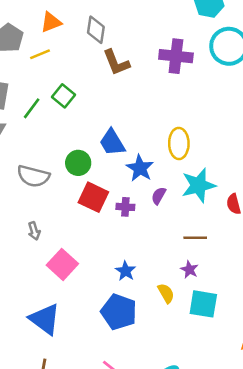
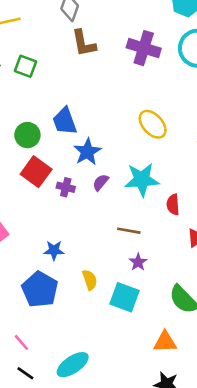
green square: (63, 96) -> (25, 66), turned -30
yellow ellipse: (179, 143) -> (153, 124), moved, turned -52
purple star: (189, 270) -> (138, 262), moved
blue star: (125, 271) -> (54, 250), turned 30

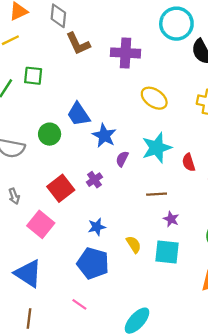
purple cross: (144, 48) -> (126, 53), moved
red square: (36, 172) -> (61, 188), moved, turned 30
purple cross: (66, 187) -> (94, 180), moved, turned -35
pink line: (21, 342) -> (79, 304), moved

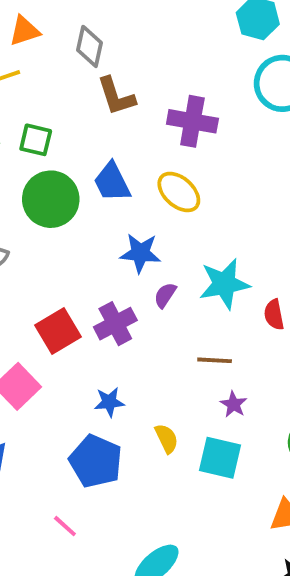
yellow ellipse: (154, 98) -> (179, 192), moved
blue trapezoid: (78, 114) -> (112, 182), moved
green circle: (50, 134) -> (51, 199), moved, size x1.5
blue star: (104, 136) -> (140, 253), turned -30
purple cross: (94, 180) -> (115, 324), size x1.5

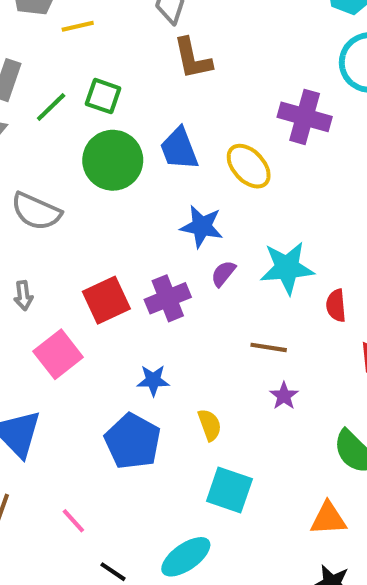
purple cross: (192, 121) -> (305, 117), moved
cyan square: (220, 458) -> (229, 490), moved
pink line: (65, 526) -> (73, 521), moved

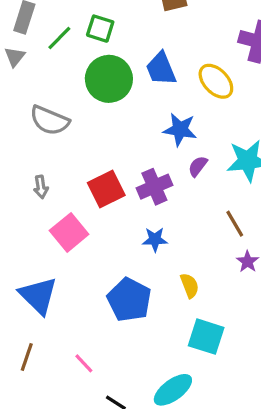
brown line: (269, 347) -> (235, 224), turned 52
blue star: (153, 380) -> (155, 239), moved

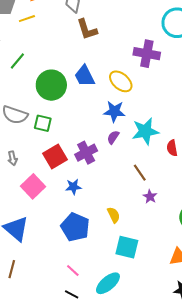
green square: (100, 29) -> (43, 123), moved
blue star: (180, 130) -> (114, 111), moved
blue star: (155, 239) -> (73, 187), moved
pink line: (84, 363) -> (73, 271), moved

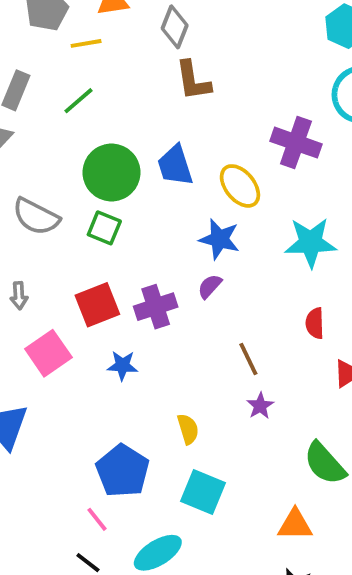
green line: (17, 61) -> (79, 101), moved
green square: (43, 123) -> (104, 228), moved
cyan star: (145, 131) -> (311, 243), moved
blue pentagon: (75, 227) -> (123, 471), moved

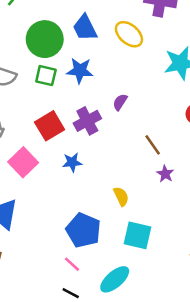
blue star: (219, 239) -> (80, 71), moved

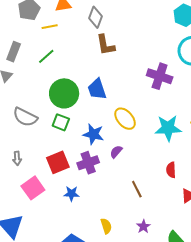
yellow ellipse: (129, 34) -> (125, 119), moved
blue star: (80, 71) -> (93, 134), moved
purple star: (165, 174) -> (143, 226), moved

